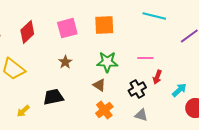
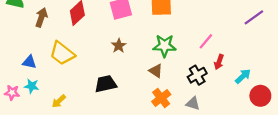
pink line: (145, 58) -> (206, 41), turned -49
yellow arrow: (23, 111) -> (59, 101), moved
gray triangle: (141, 115) -> (193, 103), moved

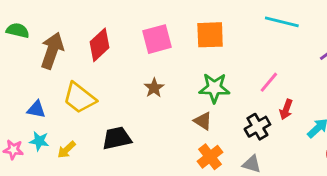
brown arrow: (41, 17) -> (52, 51), size x1.4
black trapezoid: (106, 84) -> (117, 138), moved
yellow arrow: (59, 101) -> (66, 150), moved

